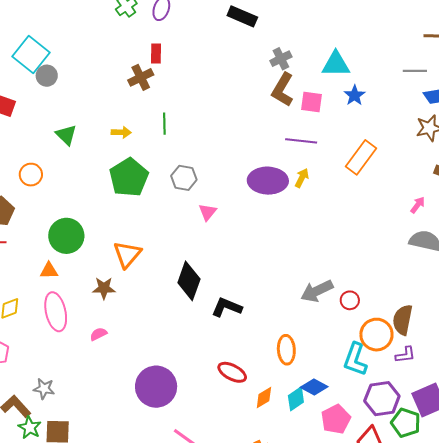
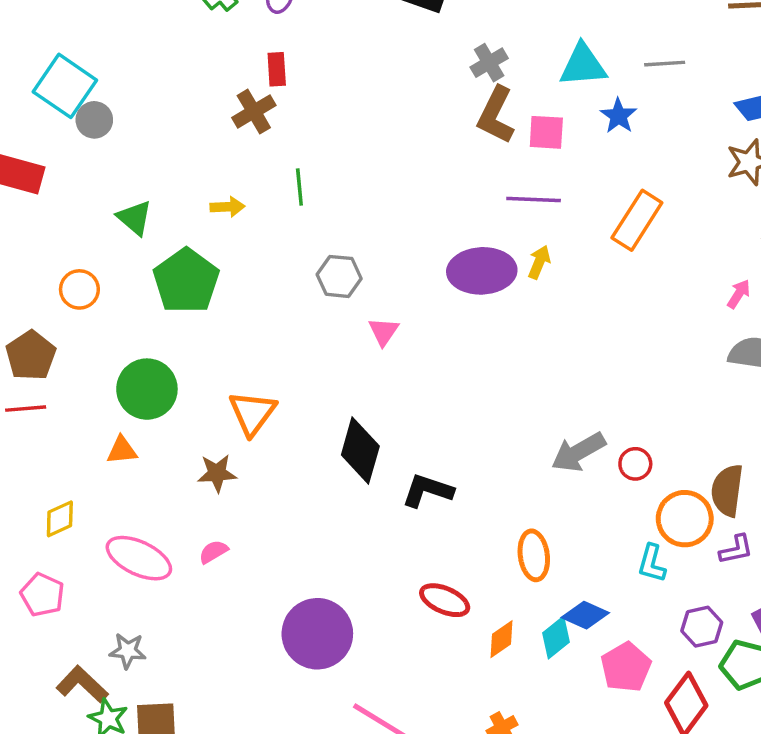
gray line: (415, 71) -> (665, 64), moved
green pentagon: (129, 177) -> (186, 281), moved
pink ellipse: (56, 312) -> (139, 558), moved, turned -48
cyan L-shape: (355, 359) -> (652, 563), size x0.7
purple hexagon: (382, 399) -> (702, 627), size x0.7

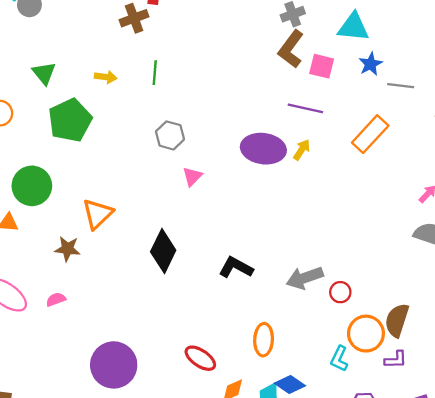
gray line: (665, 64) -> (401, 86), moved
black L-shape: (428, 491) -> (236, 267), moved

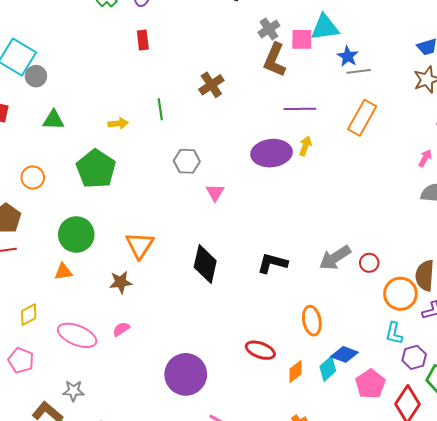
brown cross: (134, 18) -> (211, 85), moved
pink square: (322, 66) -> (302, 39), moved
green triangle: (44, 73) -> (53, 120), moved, turned -35
gray line: (401, 86) -> (359, 71), moved
cyan L-shape: (339, 359) -> (394, 333), moved

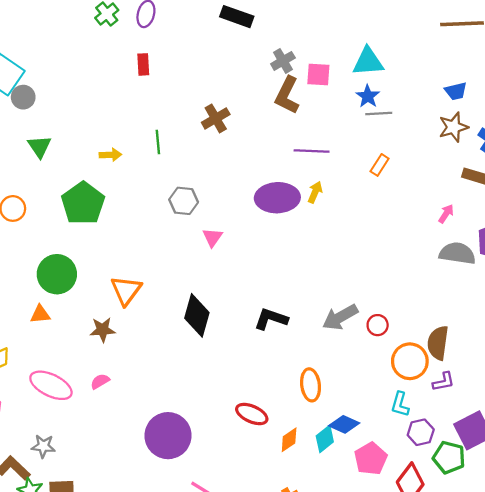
cyan triangle: (325, 27) -> (368, 62), moved
orange rectangle: (362, 118) -> (380, 165), size x0.6
green triangle: (53, 120) -> (39, 147), turned 50

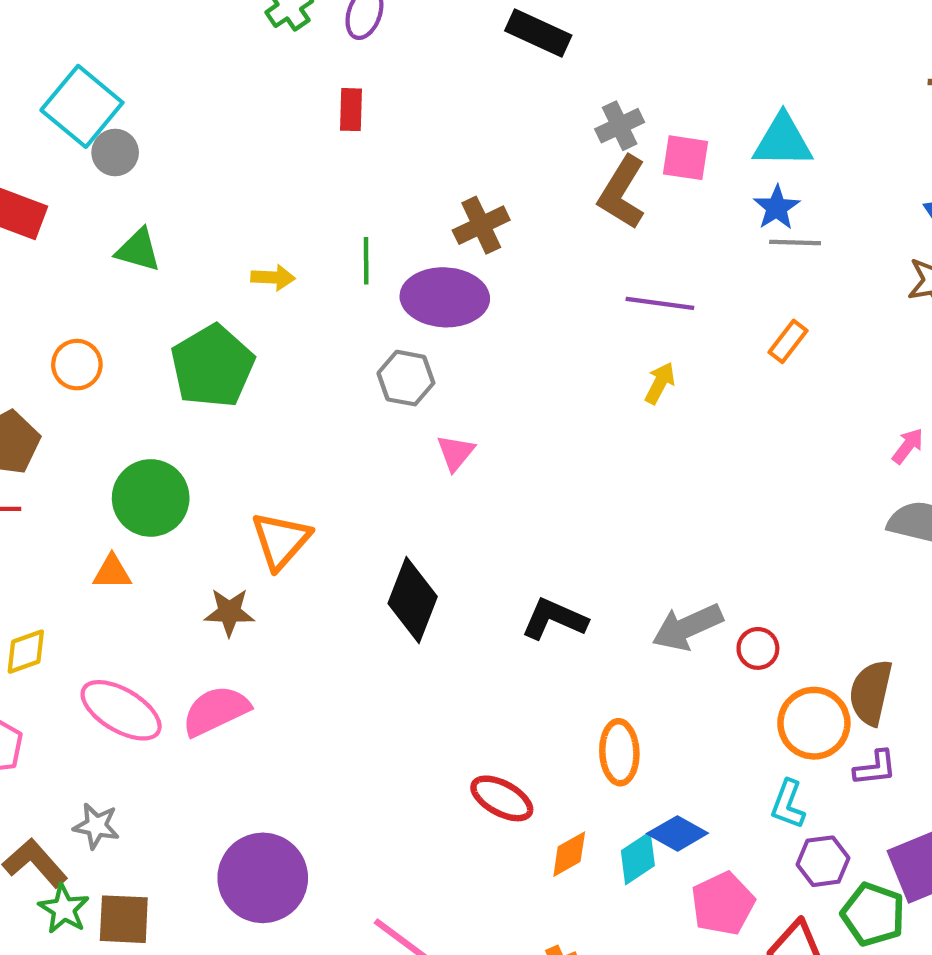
green triangle: (39, 147) -> (138, 250), turned -45
purple ellipse: (277, 198) -> (445, 297), moved
pink semicircle: (100, 381) -> (216, 711), size x1.8
purple circle: (168, 436) -> (263, 878), moved

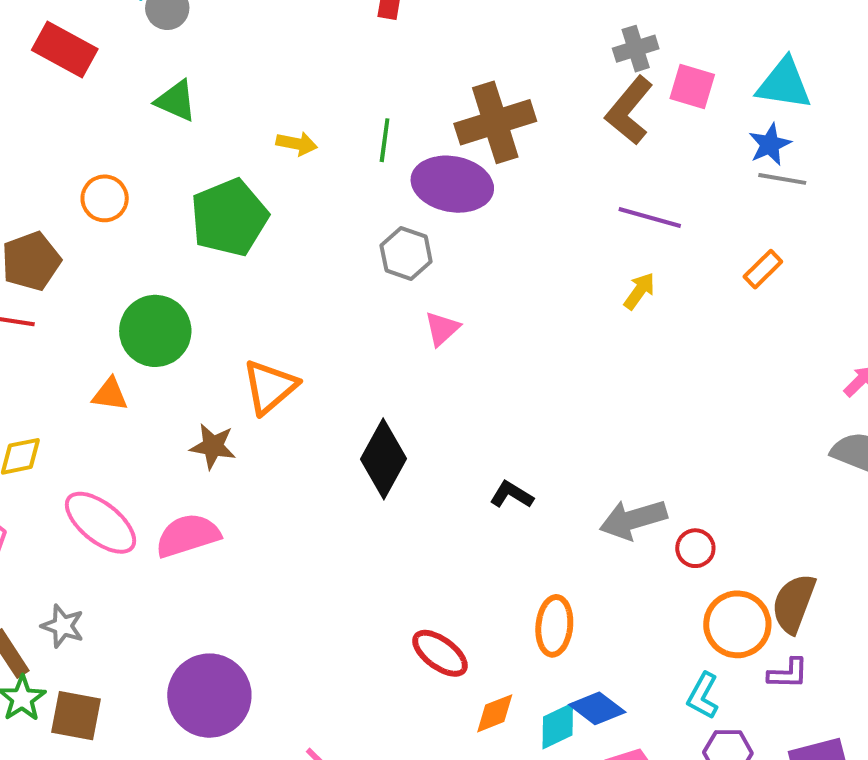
brown cross: (481, 225) -> (495, 122), size x1.5
black L-shape: (554, 619) -> (511, 495), size x0.7

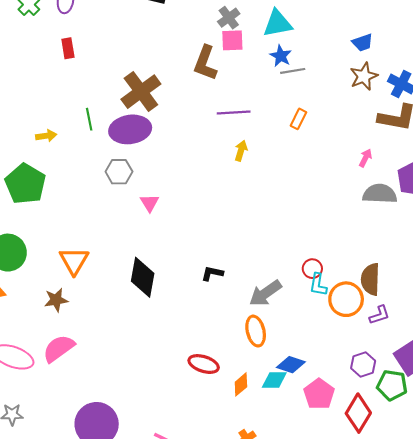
gray cross: (636, 49) -> (229, 18), moved
gray arrow: (633, 519) -> (265, 293), moved
cyan L-shape: (703, 696) -> (318, 285), moved
cyan diamond: (558, 726) -> (274, 380), turned 45

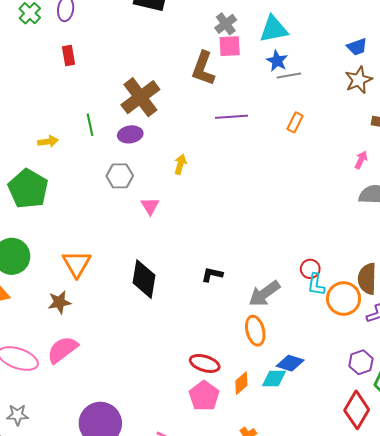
purple ellipse: (130, 129) -> (130, 134), size x0.6
yellow arrow: (241, 151) -> (180, 164), moved
pink pentagon: (319, 394) -> (204, 396), moved

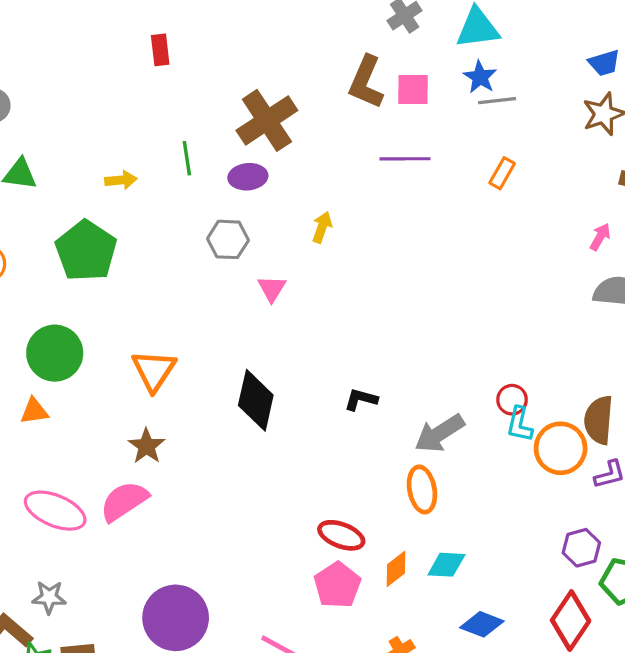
pink square: (230, 46) -> (413, 89), moved
brown star: (59, 302) -> (146, 446), moved, turned -30
blue diamond: (290, 363) -> (482, 624), moved

